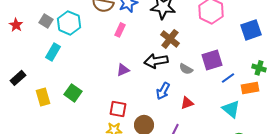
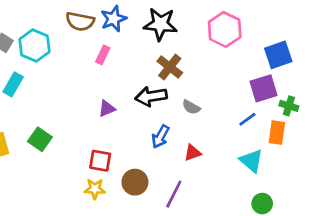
purple square: (212, 60) -> (264, 88), moved
orange rectangle: (250, 88) -> (277, 133), turned -72

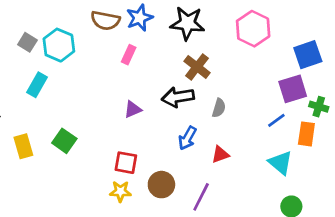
gray semicircle: (191, 107) -> (219, 108), turned -102

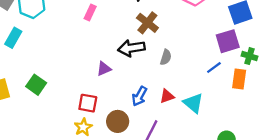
purple triangle: (133, 109) -> (104, 69), moved
blue arrow: (187, 138) -> (139, 96), moved
cyan triangle: (280, 163) -> (193, 103), moved
yellow star: (120, 191) -> (83, 127), turned -30

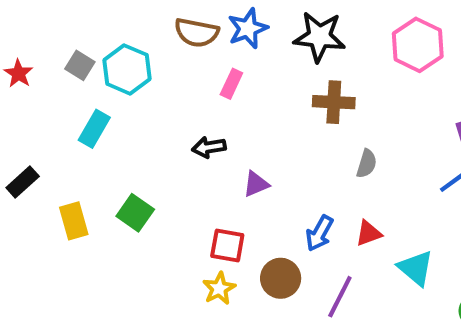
brown cross: (147, 23) -> (334, 102), turned -35
black arrow: (131, 48) -> (209, 147), moved, size x0.7
cyan triangle: (193, 103) -> (416, 268), moved

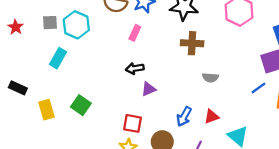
gray square: (80, 65) -> (50, 23), turned -35
black arrow: (209, 147) -> (135, 68), moved
gray semicircle: (367, 164) -> (210, 78), turned 77
black rectangle: (23, 182) -> (18, 88), turned 66

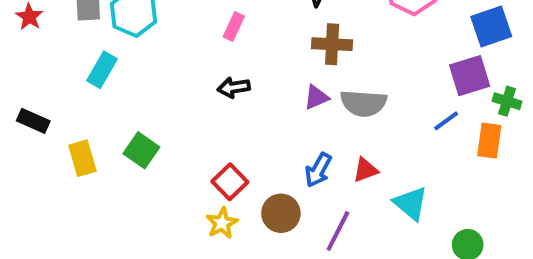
gray semicircle: (210, 78) -> (363, 103), size x1.6
purple triangle: (149, 89) -> (316, 97), moved
red square: (132, 123) -> (230, 182), turned 36

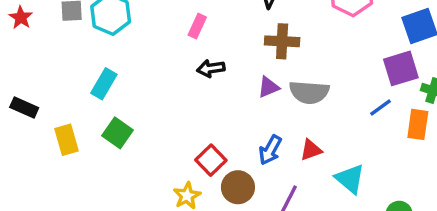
cyan rectangle: (102, 70) -> (104, 84), moved
black arrow: (234, 87) -> (211, 68), moved
red square: (230, 182) -> (211, 160), moved

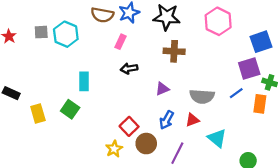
cyan rectangle: (104, 84) -> (84, 81), moved, turned -30
purple triangle: (268, 87) -> (162, 89), moved
gray semicircle: (309, 92) -> (202, 96), moved

